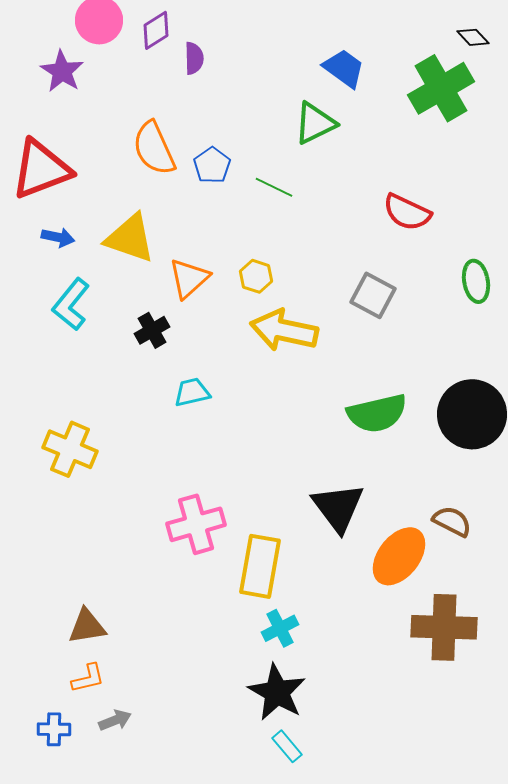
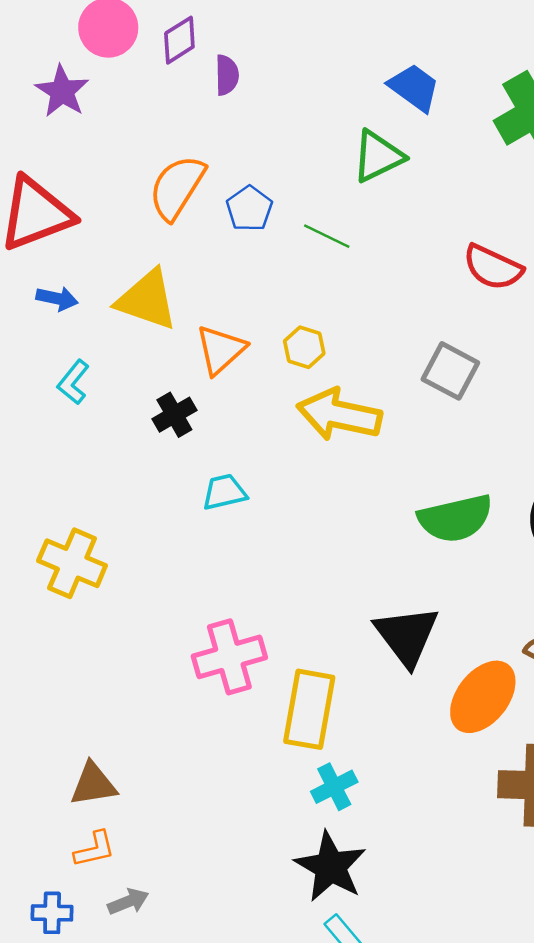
orange semicircle: (154, 148) -> (177, 187), turned 56
cyan L-shape: (71, 304) -> (73, 382), size x0.7

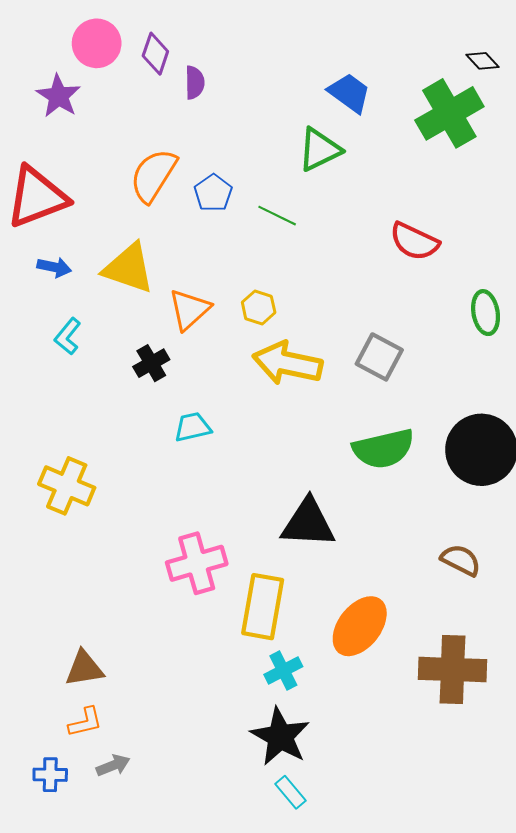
purple diamond: (179, 40) -> (155, 54), turned -39
gray square: (450, 371) -> (379, 357), moved
black triangle: (407, 636) -> (308, 523), moved, turned -50
orange ellipse: (483, 697) -> (360, 626), moved

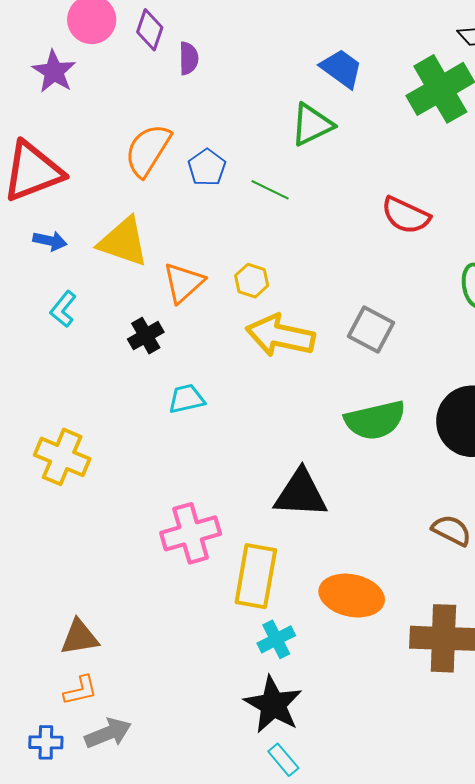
orange ellipse: (360, 626) -> (352, 596), turned 64
gray arrow: (113, 765) -> (108, 733), size x1.4

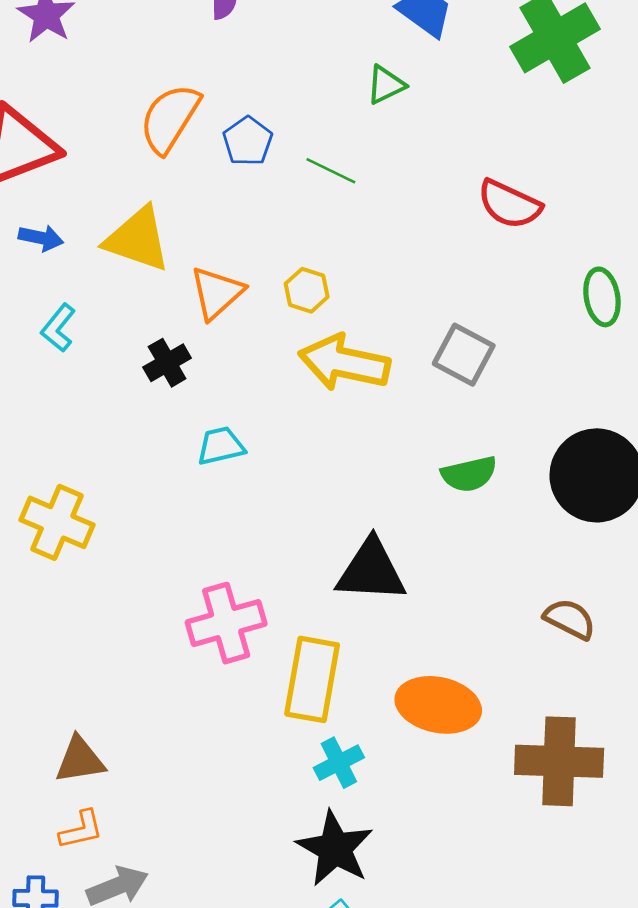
green triangle: (312, 125) -> (386, 85), size x0.7
green semicircle: (375, 420) -> (469, 474), size x0.7

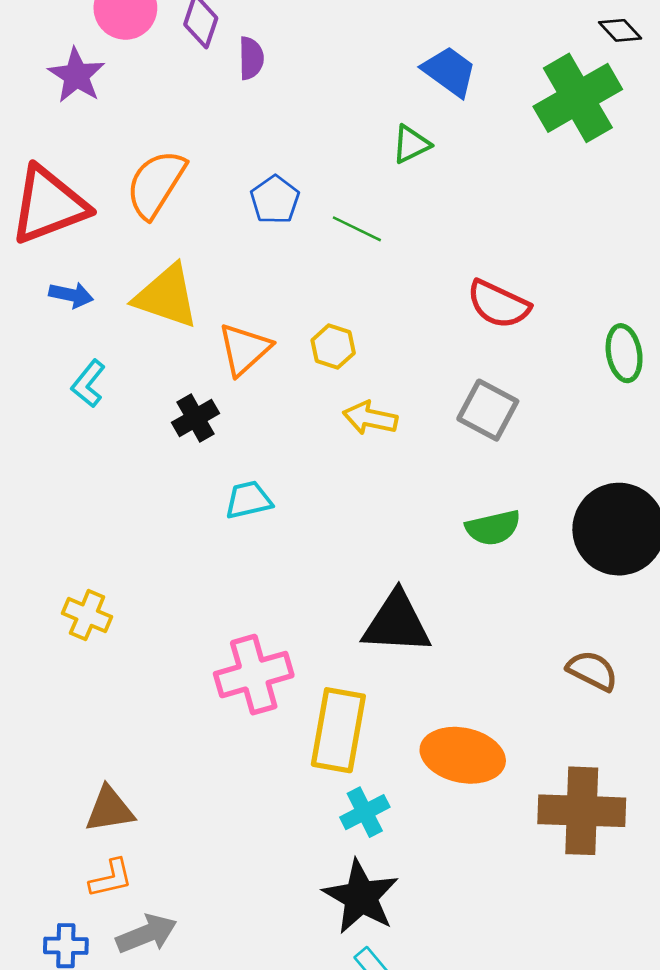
orange semicircle: (170, 118) -> (156, 184), moved
red semicircle: (509, 204) -> (498, 304), moved
yellow arrow: (344, 363) -> (370, 418), size x0.6
yellow cross: (57, 522) -> (87, 615), moved, size x0.7

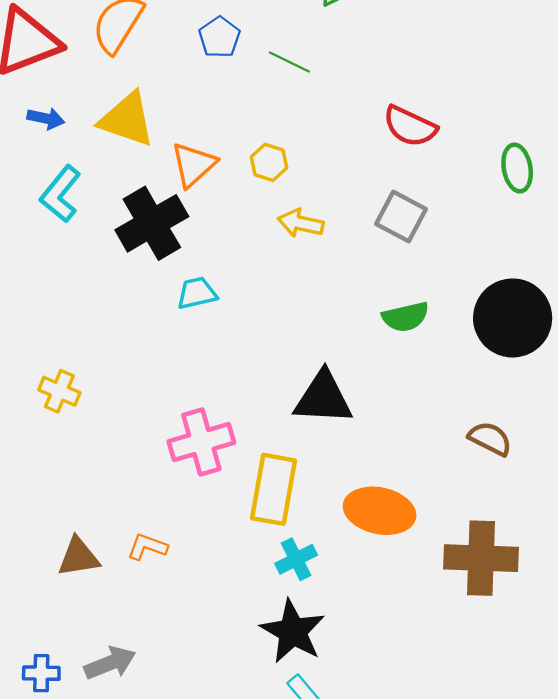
cyan L-shape: (88, 384) -> (60, 194), size x1.4
black cross: (196, 418) -> (152, 223), size x1.8
orange L-shape: (111, 878) -> (147, 547), moved, turned -147

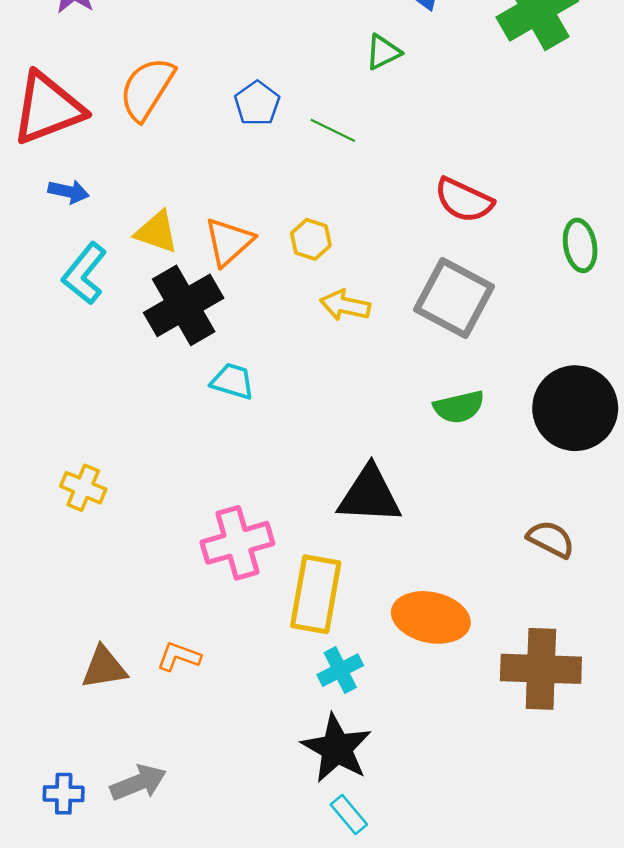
yellow triangle: (127, 120) -> (157, 232), moved, size x0.7
gray square: (401, 216) -> (454, 298), size x1.4
cyan trapezoid: (197, 293) -> (233, 381), turned 30

